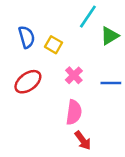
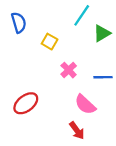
blue semicircle: (27, 37) -> (19, 23), moved
red ellipse: (28, 82) -> (26, 103), moved
pink semicircle: (74, 112) -> (85, 104), moved, turned 125

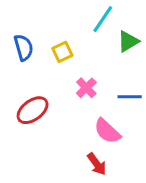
blue semicircle: (19, 23) -> (24, 47), moved
yellow square: (50, 42) -> (62, 52), turned 35
red ellipse: (26, 103) -> (33, 110), moved

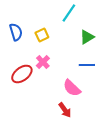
green triangle: (128, 41) -> (87, 37), moved
pink cross: (86, 88) -> (43, 62), moved

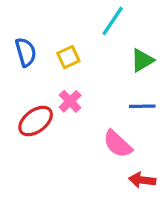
red arrow: (65, 110) -> (142, 180), moved, turned 133

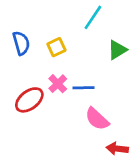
blue line: (142, 106) -> (83, 88), moved

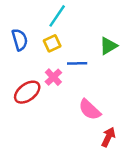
cyan line: (93, 17) -> (57, 16), moved
blue line: (83, 88) -> (77, 63), moved
red arrow: (117, 149) -> (108, 137), turned 108

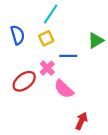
pink semicircle: (90, 110) -> (64, 89), moved
red arrow: (108, 137) -> (81, 121), moved

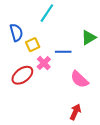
yellow square: (46, 38) -> (33, 45), moved
pink semicircle: (64, 89) -> (79, 79), moved

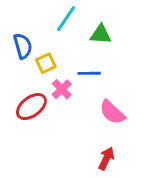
green triangle: (89, 38) -> (101, 34), moved, turned 35

